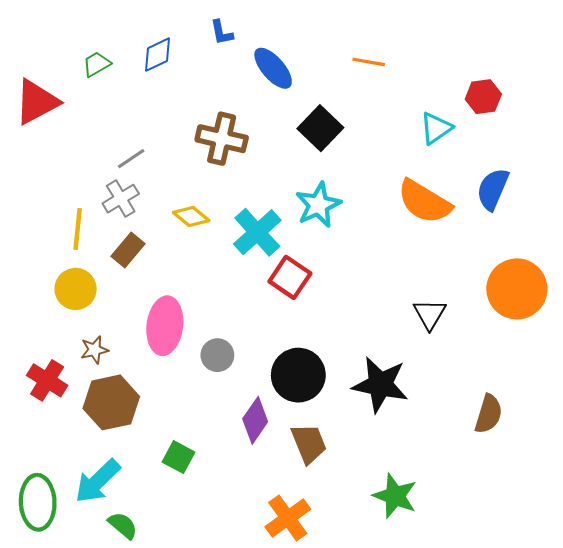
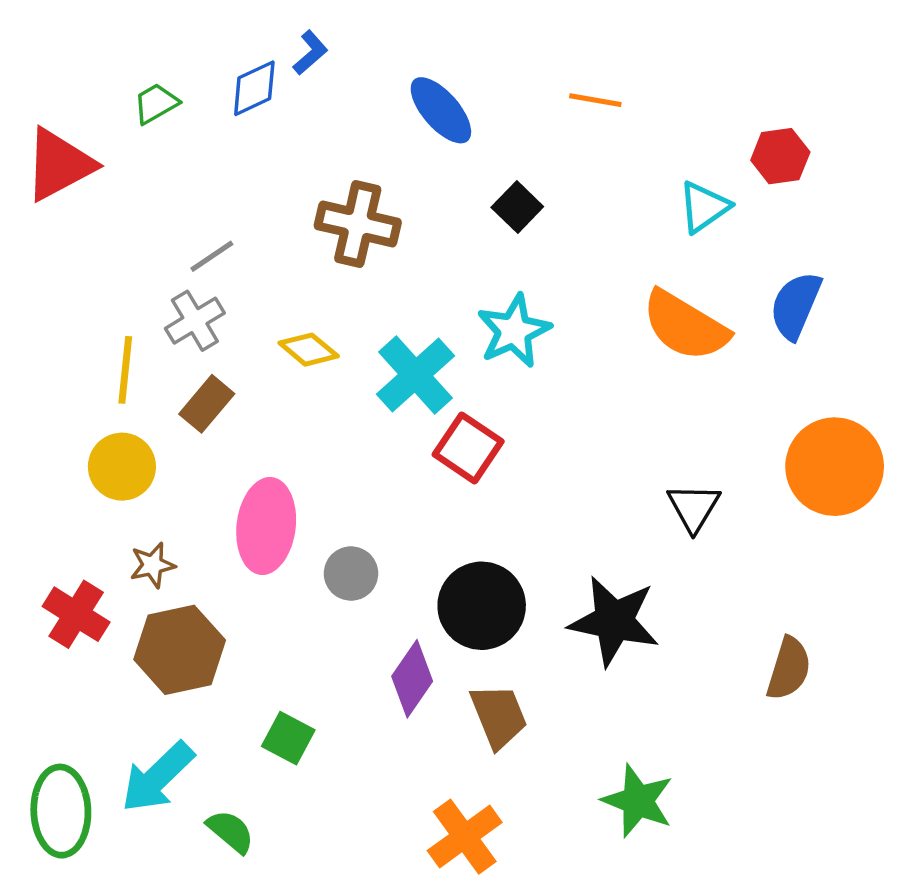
blue L-shape: (222, 33) -> (310, 53), moved, turned -120
black square: (320, 128) -> (517, 207), size x0.7
green semicircle: (123, 525) -> (231, 831), moved

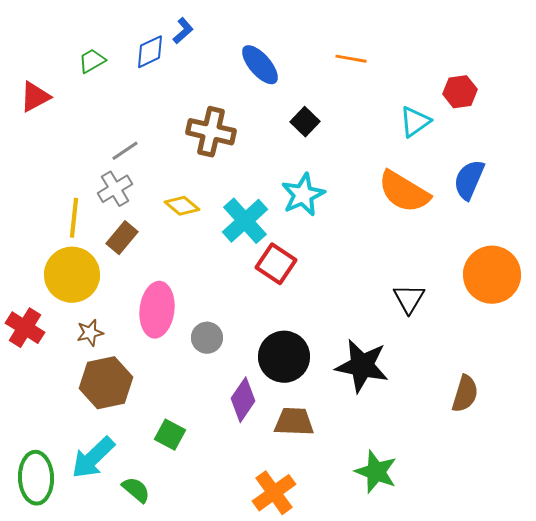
red triangle: (59, 165) -> (35, 97), size x0.7
yellow circle: (122, 467) -> (72, 275), size x1.4
red cross: (76, 614) -> (25, 328), moved
brown trapezoid: (499, 716) -> (294, 422), turned -66

